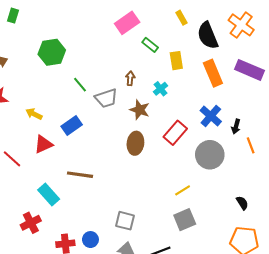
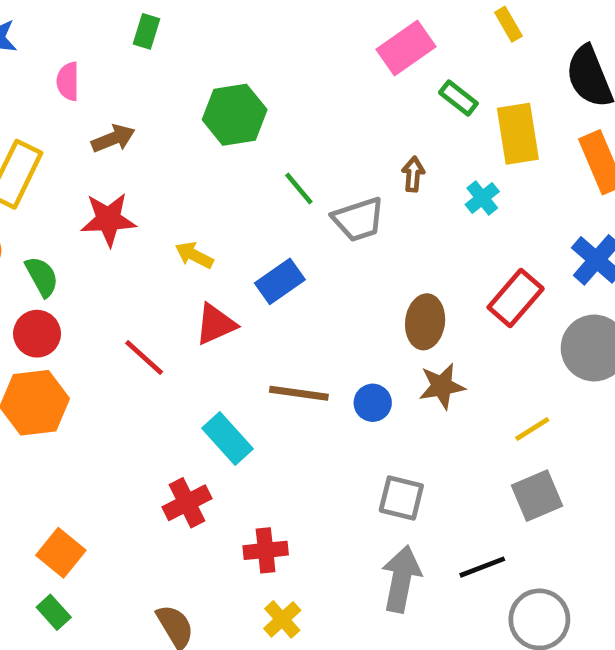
yellow rectangle: (182, 18) -> (508, 24), moved
yellow rectangle: (176, 61) -> (518, 134), size x1.4
brown star: (140, 110) -> (442, 386), moved, turned -30
blue circle: (90, 240) -> (373, 403), moved

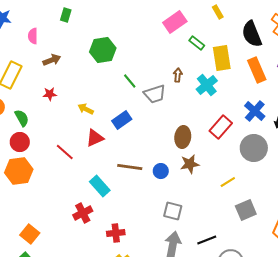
cyan cross: (482, 198) -> (207, 85), size x1.5
red star: (108, 219) -> (50, 94), size x0.6
gray square: (537, 496) -> (246, 210), moved

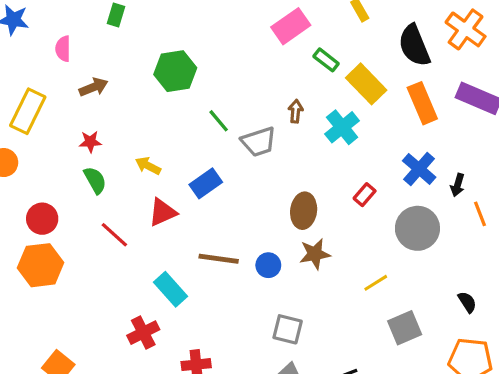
yellow rectangle: (222, 58) -> (366, 84), turned -35
green semicircle: (22, 118) -> (95, 180), moved
red rectangle: (221, 127) -> (365, 195), size x0.6

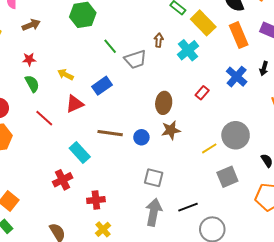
black arrow: (458, 185) -> (264, 68), moved
gray circle: (417, 228) -> (236, 135), moved

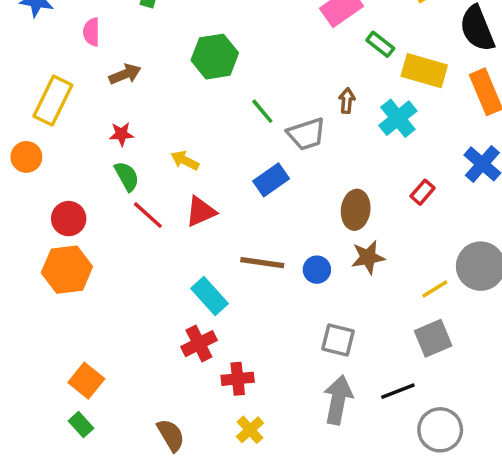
yellow rectangle: (203, 23) -> (424, 71), turned -30
blue rectangle: (102, 86) -> (271, 180), moved
red line: (44, 118) -> (148, 215), moved
gray square: (227, 177) -> (433, 338), moved
red cross: (63, 180) -> (199, 344), moved

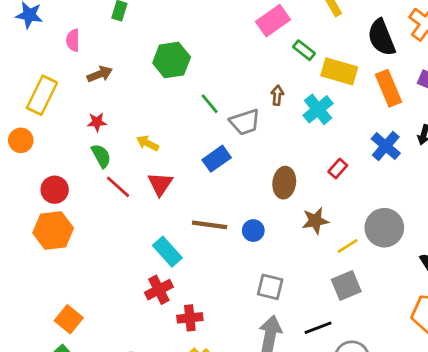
red triangle: (201, 212) -> (160, 184), turned -32
brown star: (368, 257) -> (315, 221), moved

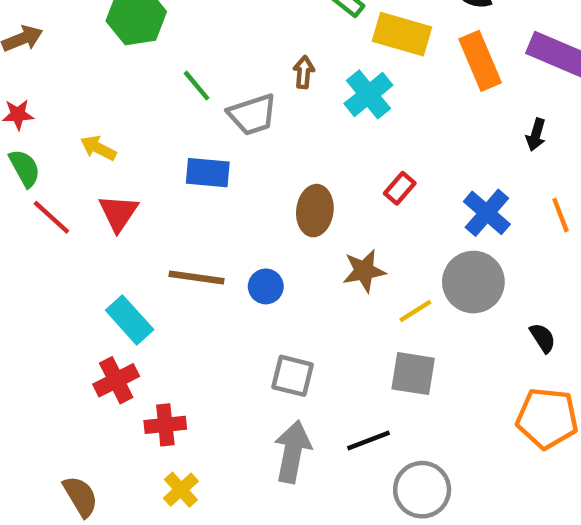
blue cross: (386, 146) -> (487, 213), moved
blue rectangle: (217, 159) -> (208, 173), turned 40
gray square: (346, 285) -> (413, 374), turned 32

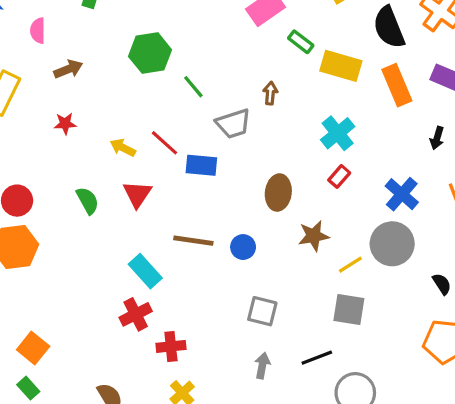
green line: (197, 86) -> (193, 87), moved
cyan cross: (368, 94) -> (338, 133), moved
green semicircle: (25, 168) -> (88, 201), moved
red line: (51, 217) -> (164, 143), moved
gray arrow: (293, 452) -> (262, 366), size x0.6

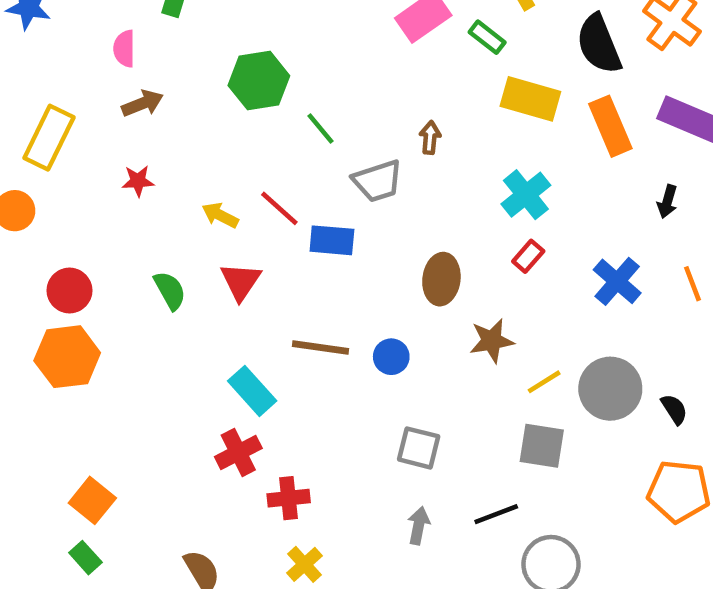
pink semicircle: (38, 31) -> (124, 49), moved
green rectangle: (301, 42) -> (487, 37), moved
gray circle: (392, 244) -> (610, 389), moved

